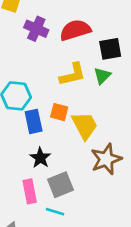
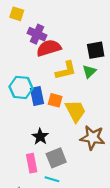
red semicircle: (75, 30) -> (49, 48), moved
blue rectangle: (34, 121) -> (37, 96), moved
brown star: (106, 159) -> (92, 138), turned 30

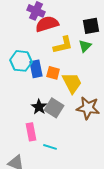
gray square: (56, 158) -> (54, 108), moved, turned -36

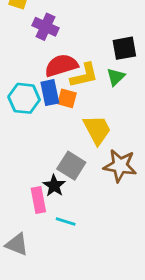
red semicircle: (47, 24) -> (61, 65), moved
blue rectangle: (36, 69) -> (50, 93), moved
orange square: (53, 73) -> (67, 98), moved
black star: (39, 107) -> (54, 186), moved

